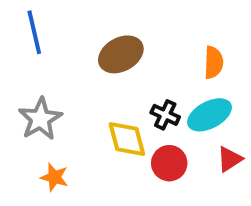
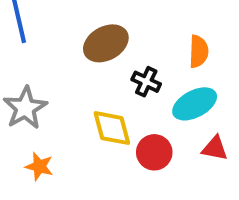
black cross: (165, 115) -> (146, 82), moved
red triangle: (230, 159) -> (215, 148), turned 44

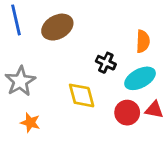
brown ellipse: (106, 43) -> (57, 27), moved
red circle: (154, 152) -> (127, 113), moved

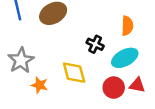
orange star: (30, 123) -> (39, 85), moved

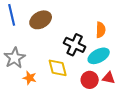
black cross: (95, 44) -> (75, 45), size x1.5

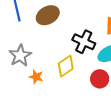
yellow diamond: (58, 68) -> (66, 66), turned 70

